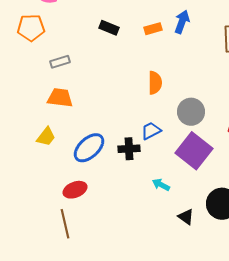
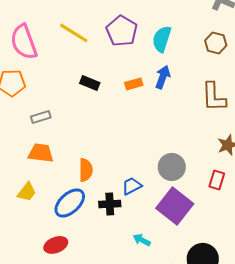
orange semicircle: (155, 83) -> (86, 170), moved

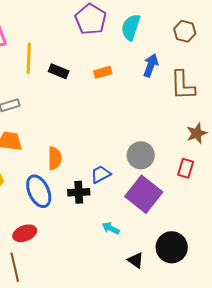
yellow line: (74, 33) -> (29, 58), moved, turned 60
blue arrow: (163, 77) -> (151, 65), moved
blue ellipse: (70, 203) -> (39, 191), turned -72

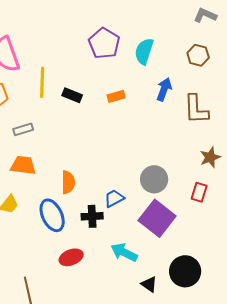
cyan arrow: (111, 228) -> (124, 252), size x1.5
red ellipse: (25, 233) -> (71, 257), moved

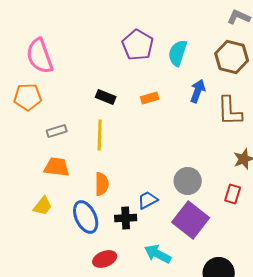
brown hexagon: (198, 55) -> (232, 57), size x1.5
yellow line: (42, 82) -> (100, 135), moved

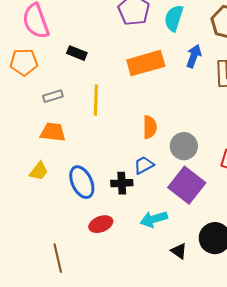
black rectangle: (106, 97) -> (77, 53), moved
orange rectangle: (150, 98) -> (146, 63), size x2.0
orange semicircle: (102, 184) -> (150, 127), moved
cyan arrow: (158, 254) -> (154, 219), turned -44

